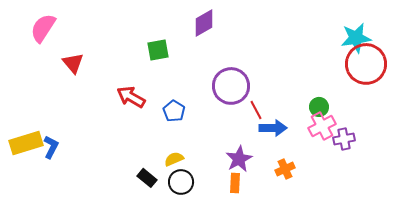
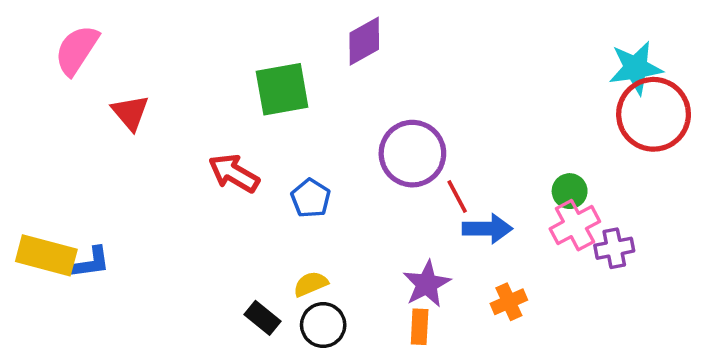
green square: (158, 50) -> (282, 89), size x1.4
yellow rectangle: (26, 143) -> (46, 255), turned 32
blue L-shape: (51, 147) -> (91, 263), turned 55

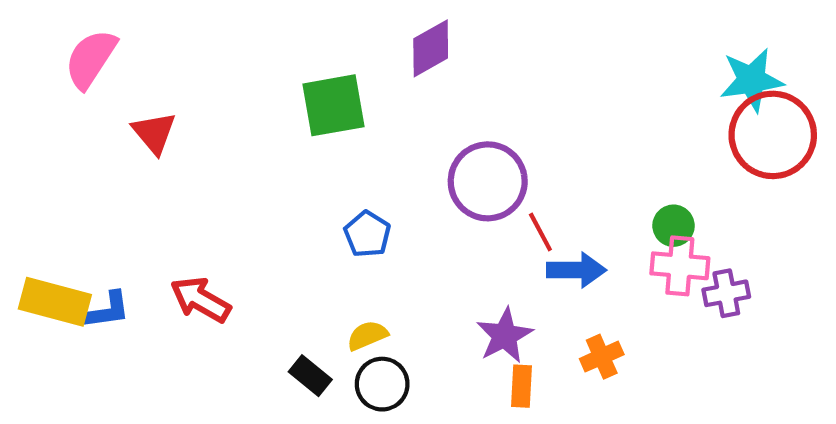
red arrow: (234, 173) -> (201, 300), moved
pink cross: (575, 225) -> (680, 266), turned 33
orange rectangle: (420, 327) -> (521, 386), moved

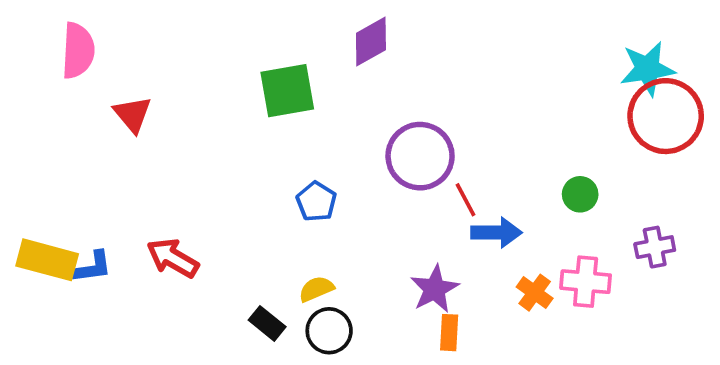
pink semicircle: (91, 59) -> (78, 51), turned 150
pink cross: (680, 266) -> (586, 282), moved
purple cross: (726, 293) -> (655, 247), moved
orange cross: (602, 357) -> (535, 293), moved, turned -30

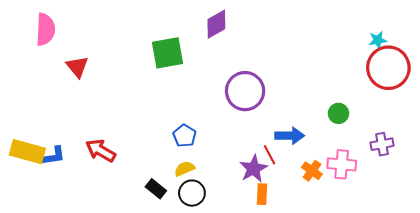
cyan star: (647, 69) -> (378, 40), size x0.6
red line: (466, 200) -> (269, 155), moved
blue pentagon: (316, 202) -> (185, 136), moved

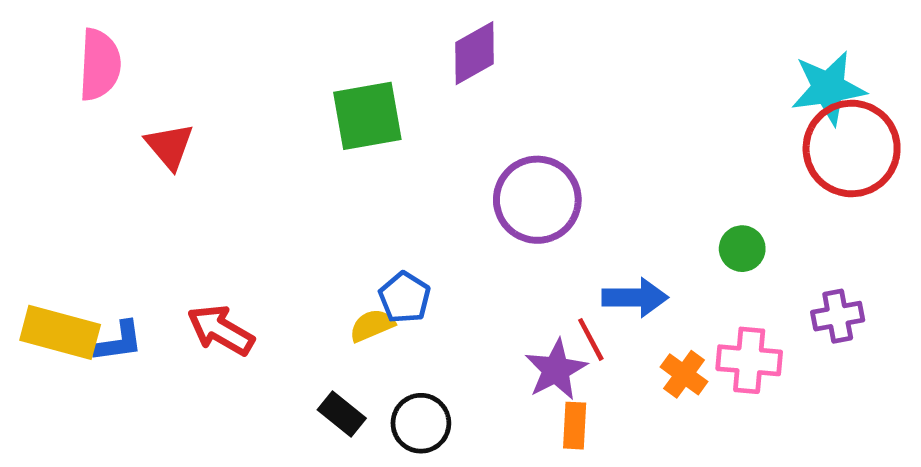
cyan star: (378, 40) -> (828, 88), size x1.8
yellow semicircle: (185, 169) -> (372, 325), moved

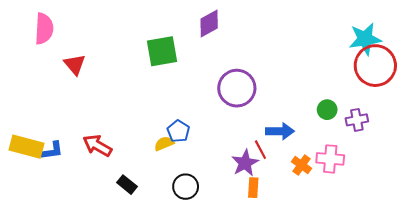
purple cross: (838, 316) -> (357, 120), moved
black rectangle: (342, 414) -> (127, 185), moved

